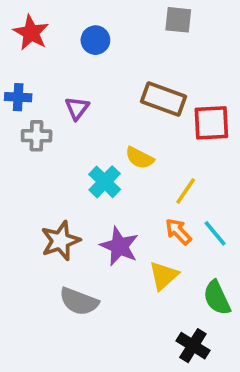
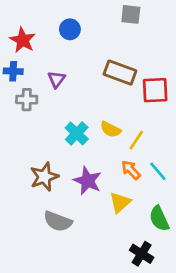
red star: (31, 33) -> (23, 40), moved
yellow semicircle: (140, 158) -> (111, 129), moved

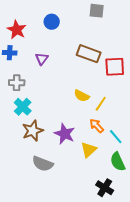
gray cross: (27, 100) -> (17, 83), moved
cyan cross: (77, 133) -> (23, 107), moved
cyan line: (158, 171) -> (116, 137), moved

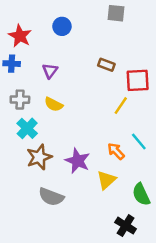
brown rectangle: (89, 54) -> (106, 65), size x0.6
yellow semicircle: (82, 96) -> (54, 104), moved
yellow line: (101, 104) -> (121, 106), moved
cyan line: (116, 137) -> (139, 142), moved

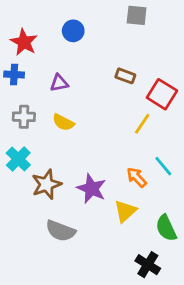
purple triangle: (50, 71) -> (59, 83), turned 42
red square: (138, 80) -> (162, 94), turned 35
cyan cross: (27, 128) -> (18, 159), moved

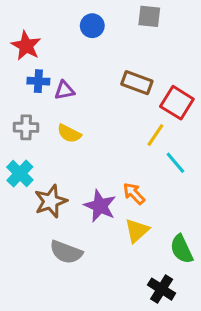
blue circle: (73, 31) -> (92, 26), moved
blue cross: (14, 75) -> (38, 81), moved
brown rectangle: (125, 76) -> (137, 83), size x1.4
cyan line: (163, 166) -> (175, 163), moved
orange arrow: (137, 177) -> (134, 194), moved

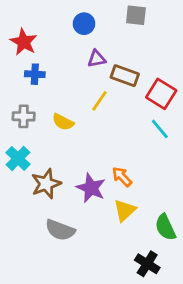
purple triangle: (65, 90) -> (97, 59), moved
yellow line: (155, 135) -> (99, 101), moved
cyan line: (175, 163) -> (160, 129), moved

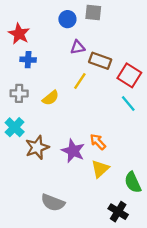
gray square: (136, 15) -> (93, 12), moved
yellow semicircle: (63, 122) -> (51, 98), turned -66
gray semicircle: (60, 230) -> (53, 203), moved

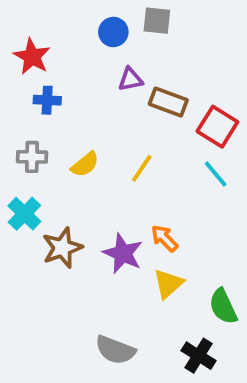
yellow line: (80, 81) -> (142, 168), moved
gray semicircle: (53, 203) -> (115, 350), moved

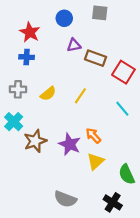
gray square: (157, 21) -> (100, 13), moved
red star: (32, 57) -> (30, 32), moved
cyan line: (216, 174) -> (122, 109), moved

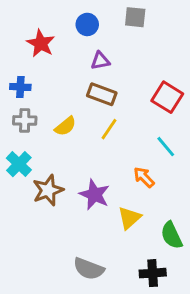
blue cross: (27, 57) -> (20, 87), moved
brown rectangle: (95, 58) -> (102, 94), moved
orange arrow: (93, 136) -> (144, 177), moved
black cross: (113, 202) -> (153, 273), turned -36

